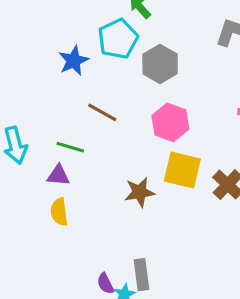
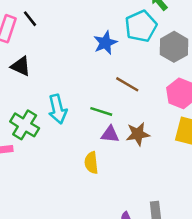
purple triangle: (58, 175) -> (110, 134), moved
brown star: (140, 192) -> (138, 134), moved

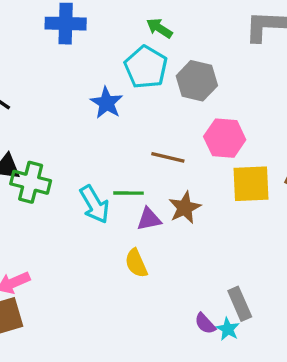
brown line: (127, 84) -> (168, 157), moved
cyan arrow: (58, 109) -> (95, 204), moved
green cross: (25, 125) -> (31, 182), moved

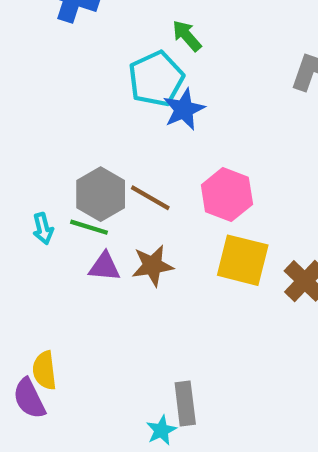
gray hexagon: (197, 81) -> (101, 194), moved
blue star: (107, 103) -> (184, 109), moved
cyan arrow: (95, 204) -> (43, 229), size x0.6
yellow semicircle: (136, 263) -> (44, 370), moved
purple semicircle: (205, 324) -> (29, 398), moved, size x1.4

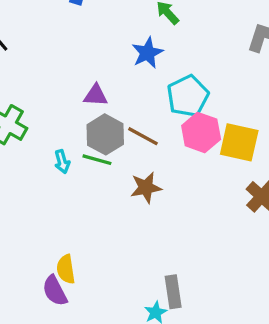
cyan pentagon: (156, 79) -> (188, 96), moved
blue star: (184, 109) -> (147, 53), moved
yellow square: (243, 260) -> (239, 142), moved
purple triangle: (104, 267) -> (96, 95), moved

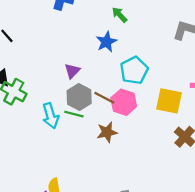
purple triangle: (96, 95) -> (72, 71), turned -49
pink hexagon: (201, 132) -> (124, 102), moved
cyan arrow: (62, 162) -> (51, 116), size x1.6

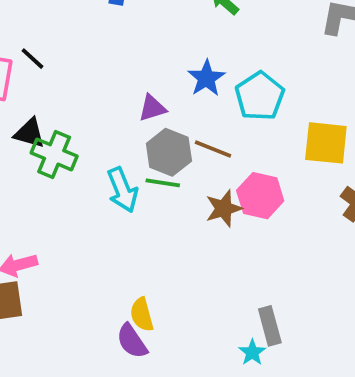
blue star: (106, 42) -> (206, 78), moved
purple triangle: (72, 71) -> (152, 108), turned 35
pink hexagon: (124, 102) -> (260, 196), moved

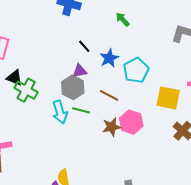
black line: (32, 59) -> (84, 46), moved
gray hexagon: (169, 152) -> (73, 87), moved

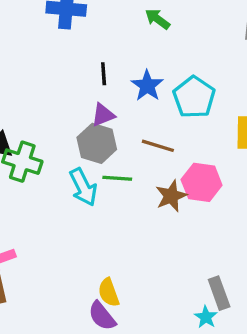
black line: (84, 46) -> (104, 74), turned 48

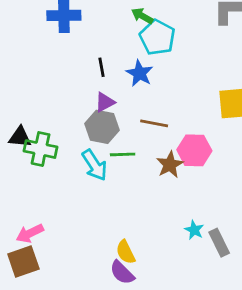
cyan pentagon: (194, 97) -> (157, 37), moved
cyan star: (206, 317) -> (194, 230), moved

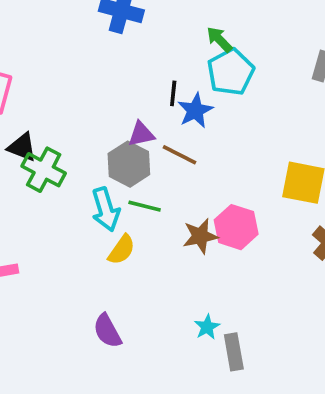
black line: (101, 67) -> (173, 93), moved
brown line: (154, 123) -> (179, 155), moved
yellow semicircle: (126, 252) -> (122, 250), moved, turned -135
purple semicircle: (122, 273) -> (107, 331), moved

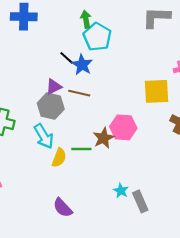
green arrow: (219, 40) -> (86, 19), turned 48
black line: (173, 93) -> (67, 58), turned -40
green line: (145, 206) -> (81, 149), moved

